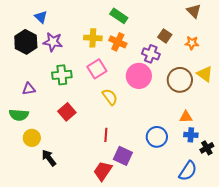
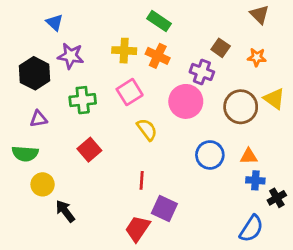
black hexagon: (26, 42) -> (34, 73), moved
blue circle: (157, 137) -> (210, 155), moved

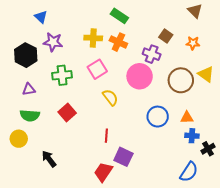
green semicircle: (25, 154) -> (30, 116), moved
yellow circle: (43, 184) -> (19, 139), moved

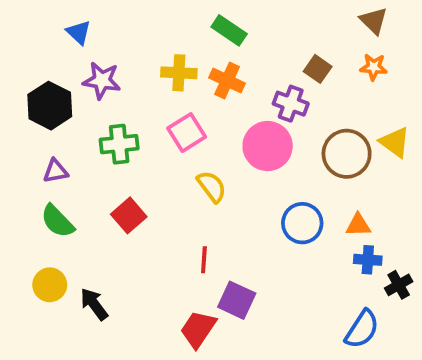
orange star: (193, 43) -> (374, 67), moved
green semicircle: (30, 116) -> (57, 221), turned 42
yellow circle: (19, 139) -> (50, 285), moved

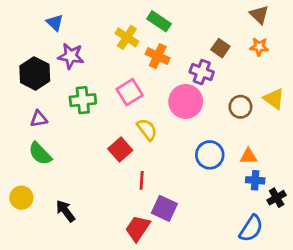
yellow cross: (179, 73) -> (127, 37), moved, turned 30
brown circle: (347, 154) -> (240, 107), size x0.7
red square: (129, 215) -> (120, 150), moved
yellow circle: (50, 285) -> (21, 198), moved

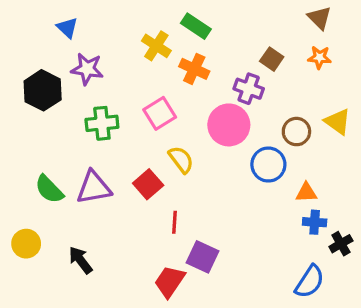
purple triangle: (39, 119) -> (94, 188), moved, size x1.6
blue circle: (210, 155) -> (268, 165), moved

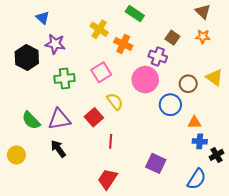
green rectangle: (196, 26) -> (135, 14), moved
purple square: (202, 257) -> (156, 163), moved
black arrow: (81, 260) -> (58, 149), moved

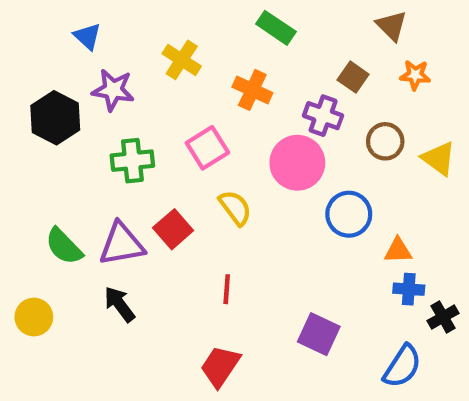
brown triangle: (203, 11) -> (392, 26), moved
yellow cross: (99, 29) -> (182, 60), moved
brown circle: (188, 84) -> (385, 141), moved
red square: (94, 117) -> (173, 229), moved

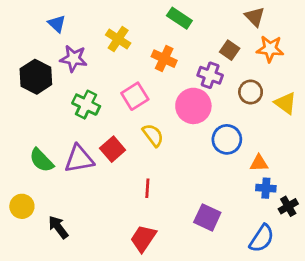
orange star: (415, 75) -> (270, 49), size x1.4
green cross: (132, 161) -> (86, 105), turned 32
black arrow: (120, 304) -> (58, 227), moved

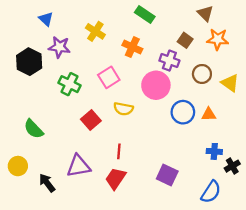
yellow semicircle: (153, 135) -> (123, 109), turned 138
purple triangle: (79, 159) -> (78, 166), moved
orange triangle: (259, 163) -> (209, 114), moved
red trapezoid: (143, 238) -> (116, 178), moved

